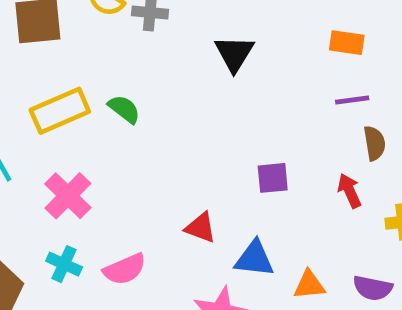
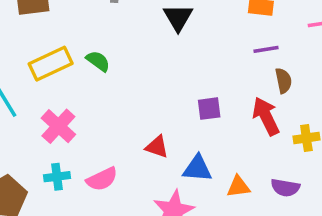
red arrow: (349, 191) -> (266, 116), size x1.5
cyan cross: (64, 264) -> (57, 177), turned -30

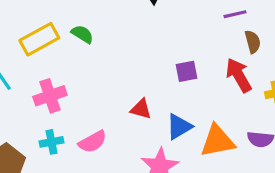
pink cross: (58, 126) -> (50, 96), turned 32
blue triangle: (197, 169) -> (179, 127), turned -32
orange triangle: (238, 187) -> (217, 141), size x1.6

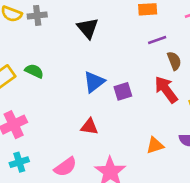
blue triangle: (179, 127) -> (94, 82), moved
orange triangle: (217, 141) -> (155, 145), size x0.6
pink semicircle: (93, 142) -> (65, 167), moved

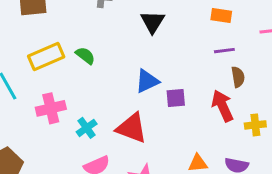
red triangle: (89, 127) -> (132, 128), size x1.6
cyan cross: (19, 162) -> (87, 128), moved, turned -30

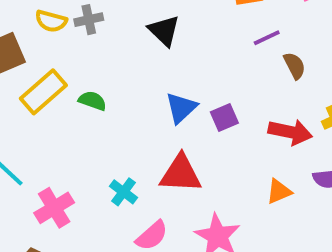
yellow rectangle: (46, 56) -> (43, 92), moved
red arrow: (223, 106) -> (290, 132), moved, turned 144
pink cross: (51, 108) -> (54, 208), moved

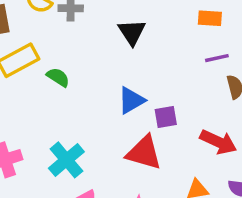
red triangle: (181, 174) -> (144, 153), moved
cyan cross: (124, 192) -> (66, 160), size x1.5

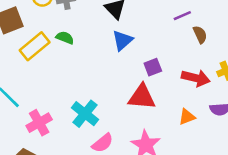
green semicircle: (58, 77) -> (65, 38), moved
blue triangle: (131, 100) -> (123, 40), moved

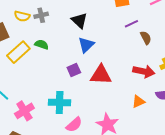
purple square: (153, 67) -> (74, 70), moved
red triangle: (142, 97) -> (101, 75), moved
cyan cross: (85, 114) -> (60, 102), turned -35

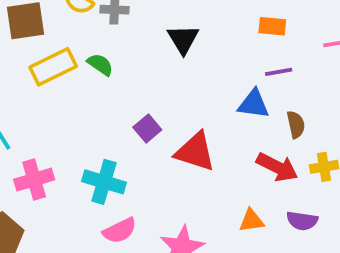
brown semicircle: (146, 38) -> (296, 125), moved
blue triangle: (86, 45) -> (253, 104), moved, turned 36
purple square: (74, 70) -> (147, 129), turned -32

